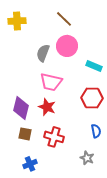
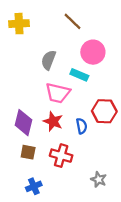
pink circle: (67, 46) -> (93, 52), moved
cyan rectangle: (94, 66) -> (79, 75), moved
blue semicircle: (96, 131) -> (82, 126), moved

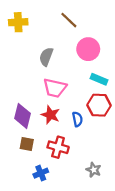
cyan rectangle: (79, 75) -> (99, 79), moved
blue cross: (34, 186) -> (41, 173), moved

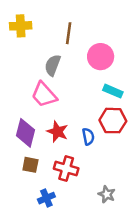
brown line: (69, 20) -> (69, 33), moved, turned 54
pink trapezoid: (55, 88) -> (44, 95), moved, turned 35

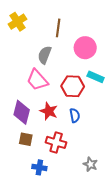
yellow cross: (21, 26) -> (17, 22), turned -30
red hexagon: (113, 121) -> (73, 86), moved
blue cross: (46, 198) -> (39, 167), turned 32

